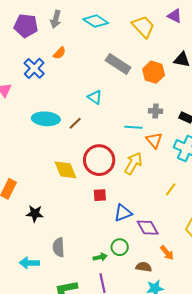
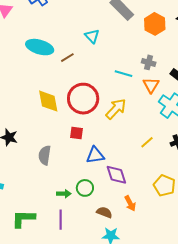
orange triangle: (154, 140) -> (151, 85), moved
gray semicircle: (59, 247) -> (45, 155), moved

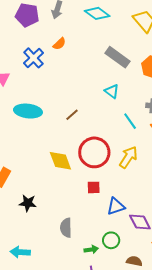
cyan triangle: (92, 36) -> (112, 91), moved
cyan ellipse: (40, 47) -> (28, 111), moved
cyan line: (124, 74) -> (130, 121), turned 48
gray semicircle: (45, 155) -> (66, 228), moved

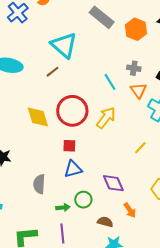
cyan triangle: (112, 91) -> (64, 45), moved, size x1.8
blue triangle: (116, 206) -> (73, 169), moved

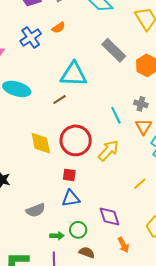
cyan triangle: (64, 45) -> (74, 74), turned -44
gray semicircle: (39, 184) -> (36, 210), turned -120
brown semicircle: (105, 222) -> (87, 252), moved

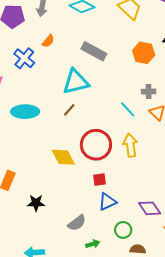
gray rectangle: (114, 50) -> (94, 51), moved
yellow arrow: (108, 151) -> (130, 145), turned -35
green arrow: (57, 236) -> (93, 244), moved

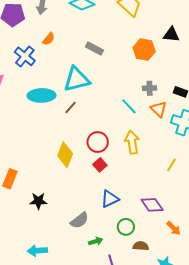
gray rectangle: (94, 51) -> (94, 49), size x0.7
cyan ellipse: (25, 112) -> (42, 95), moved
red circle: (96, 145) -> (98, 142), size x0.7
yellow diamond: (63, 157) -> (65, 155), turned 50
red square: (99, 180) -> (100, 165), moved, turned -32

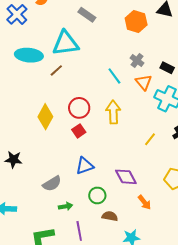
gray cross: (150, 88) -> (137, 60), turned 32

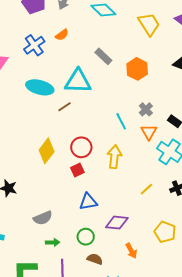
orange hexagon: (136, 21) -> (137, 69), moved
blue triangle: (85, 166) -> (88, 202), moved
purple diamond: (126, 177) -> (117, 223), turned -65

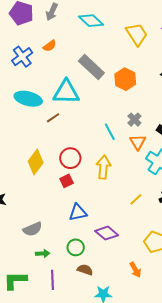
gray rectangle: (103, 56) -> (91, 67), size x1.5
purple diamond: (117, 223) -> (107, 233), turned 35
orange arrow: (131, 251) -> (135, 270), moved

